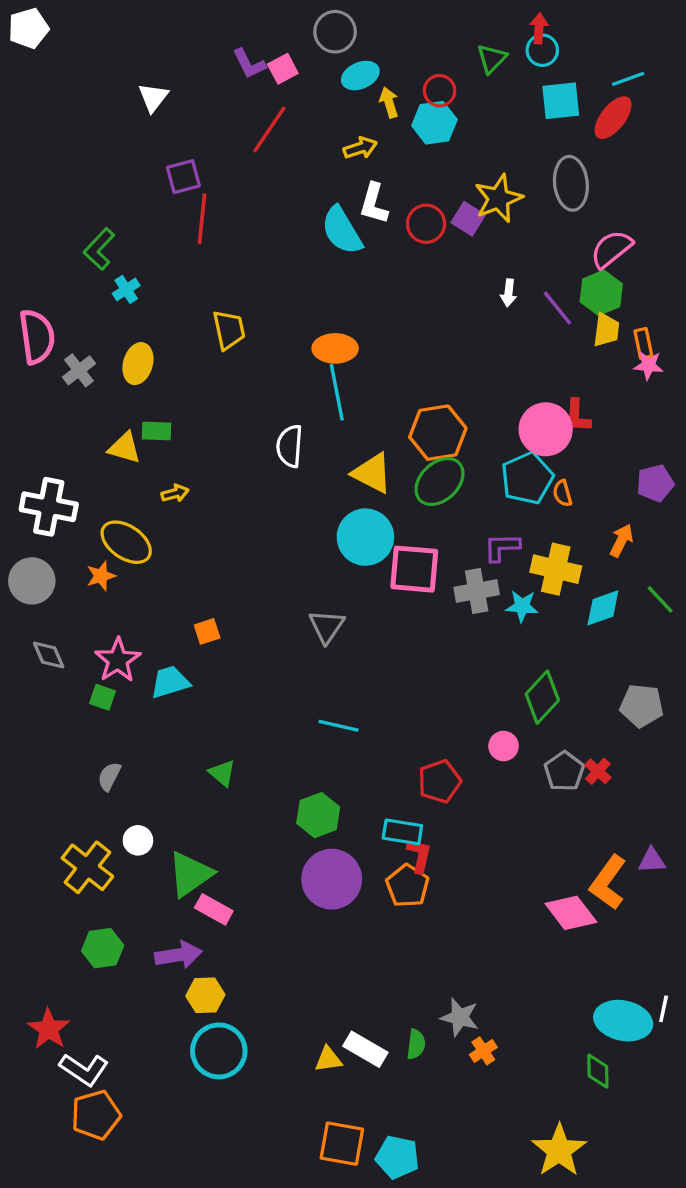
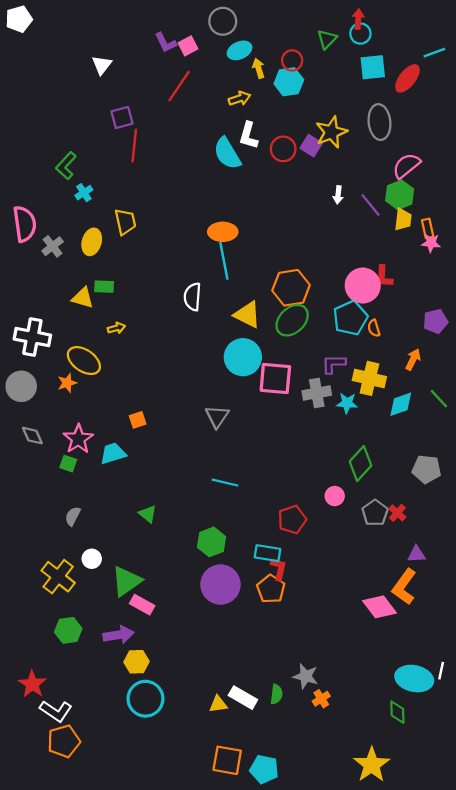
cyan line: (628, 79) -> (434, 53), moved
yellow trapezoid: (229, 330) -> (125, 222), moved
purple triangle: (652, 861) -> (416, 554), moved

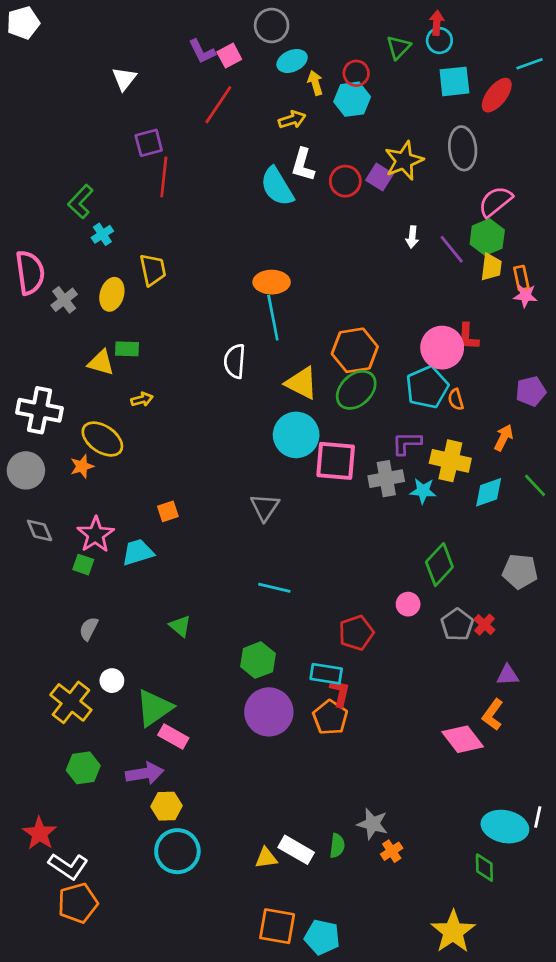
orange L-shape: (404, 587) -> (493, 715), size x0.7

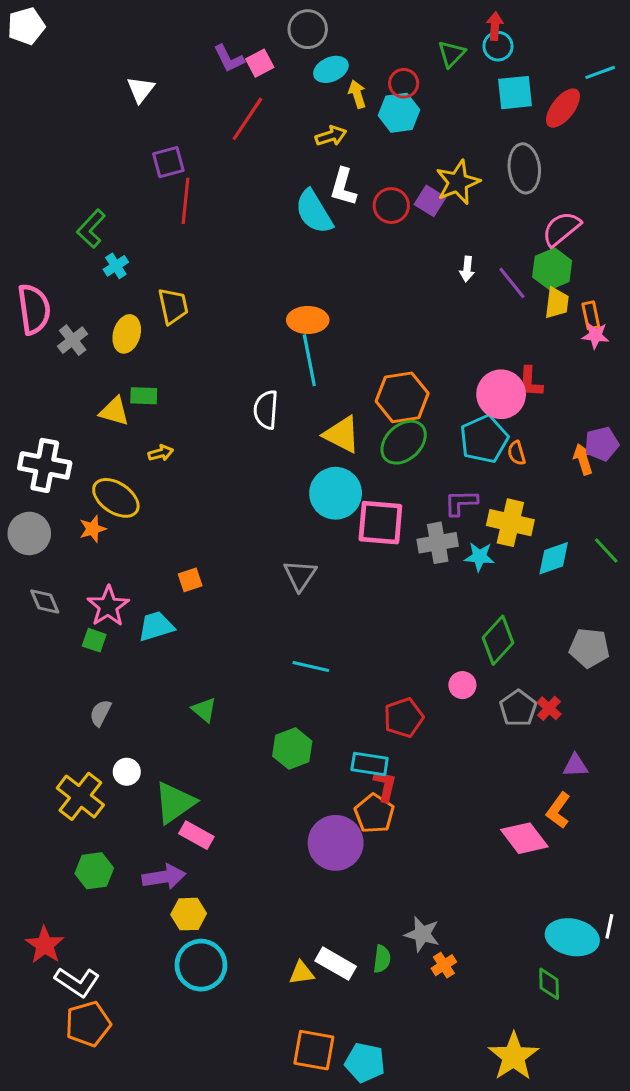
orange arrow: (504, 438) -> (583, 459), moved, turned -44
purple circle: (269, 712) -> (336, 843), moved

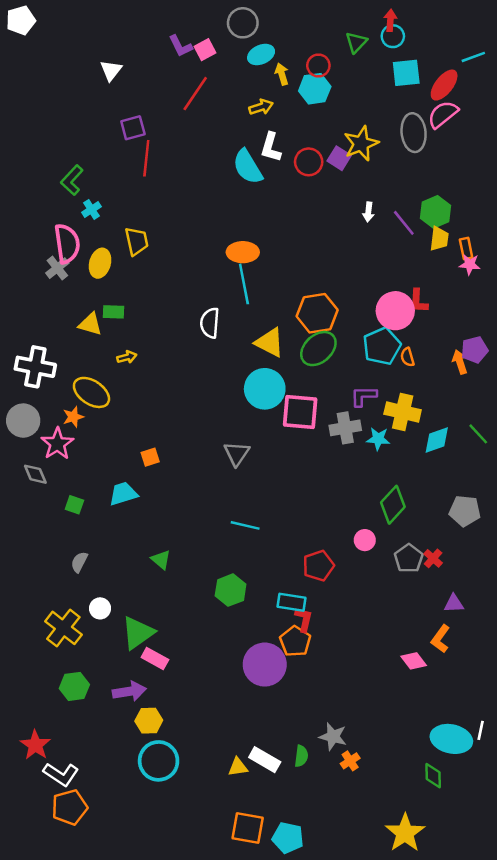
pink semicircle: (561, 229) -> (443, 114), moved
pink semicircle: (34, 309) -> (67, 244), moved
pink star: (108, 606) -> (57, 444), moved
pink diamond: (524, 838) -> (414, 661), size x0.7

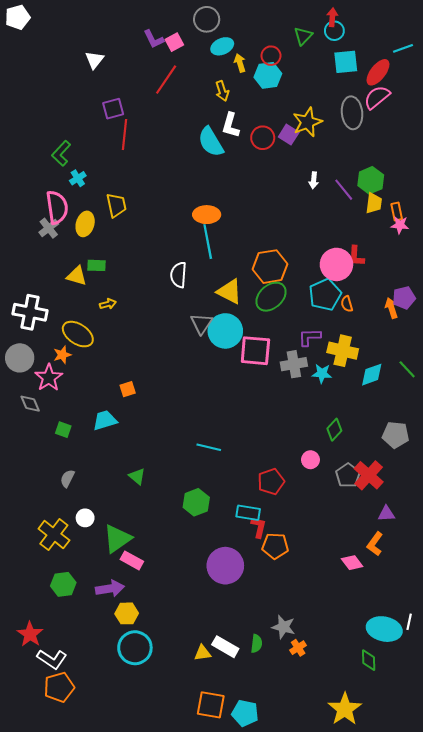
yellow arrow: (261, 107) -> (222, 91), turned 90
gray triangle: (237, 453) -> (201, 324), moved
green diamond: (393, 505) -> (334, 430), size x0.7
red cross: (433, 558) -> (369, 475), size x1.8
orange pentagon: (295, 641) -> (275, 546), moved, turned -30

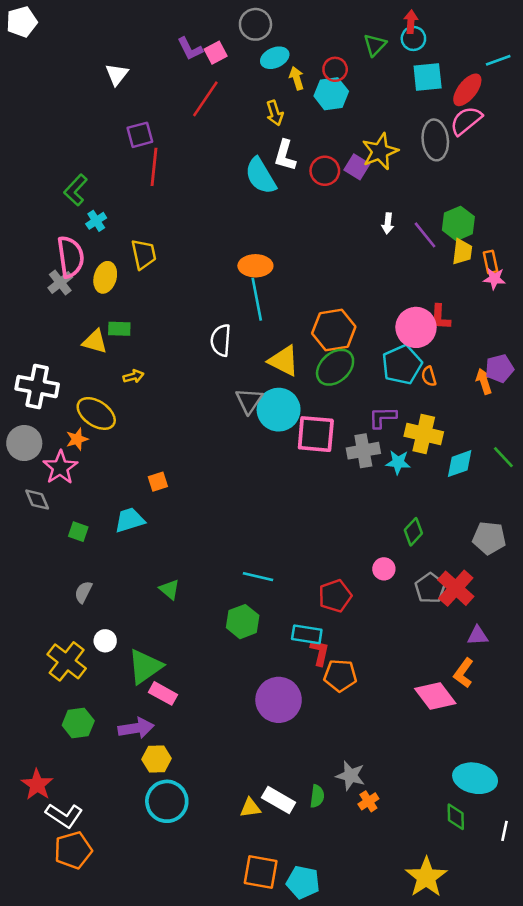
cyan line: (209, 447) -> (258, 577), moved
pink diamond: (352, 563) -> (435, 696), size x1.5
white line: (409, 622) -> (505, 831), moved

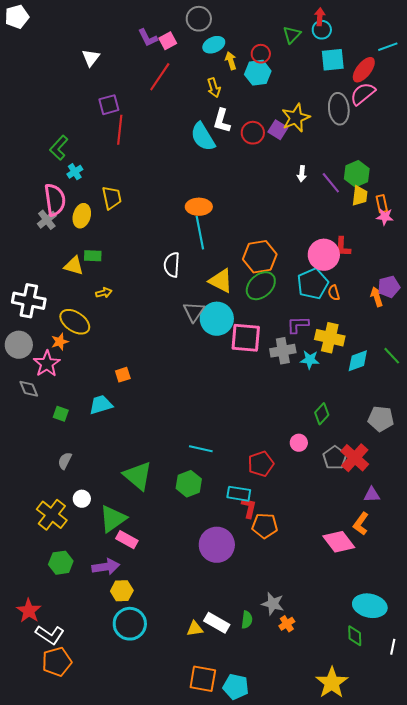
green triangle: (169, 589) -> (138, 476), moved, size x1.8

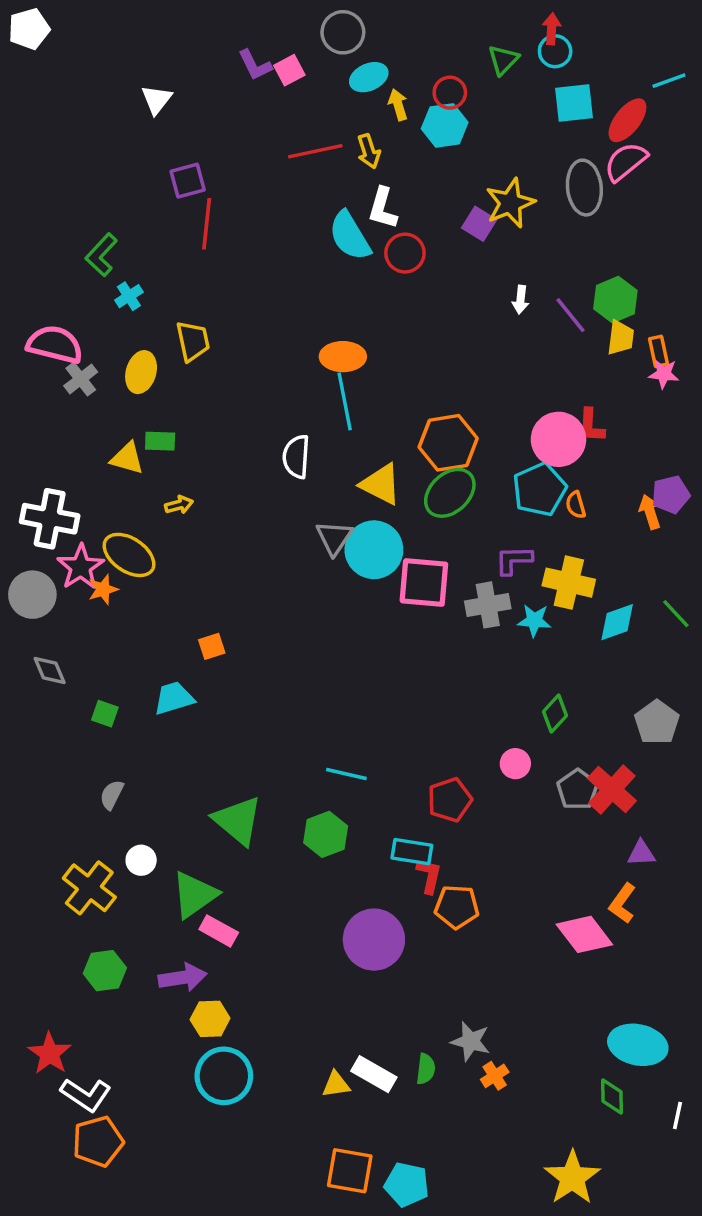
red line: (160, 77) -> (315, 151), moved, turned 44
red circle: (253, 133) -> (405, 253), moved
pink semicircle: (55, 200) -> (55, 344), moved, turned -68
pink star: (47, 364) -> (81, 567), moved
gray pentagon: (381, 419) -> (657, 722), turned 30

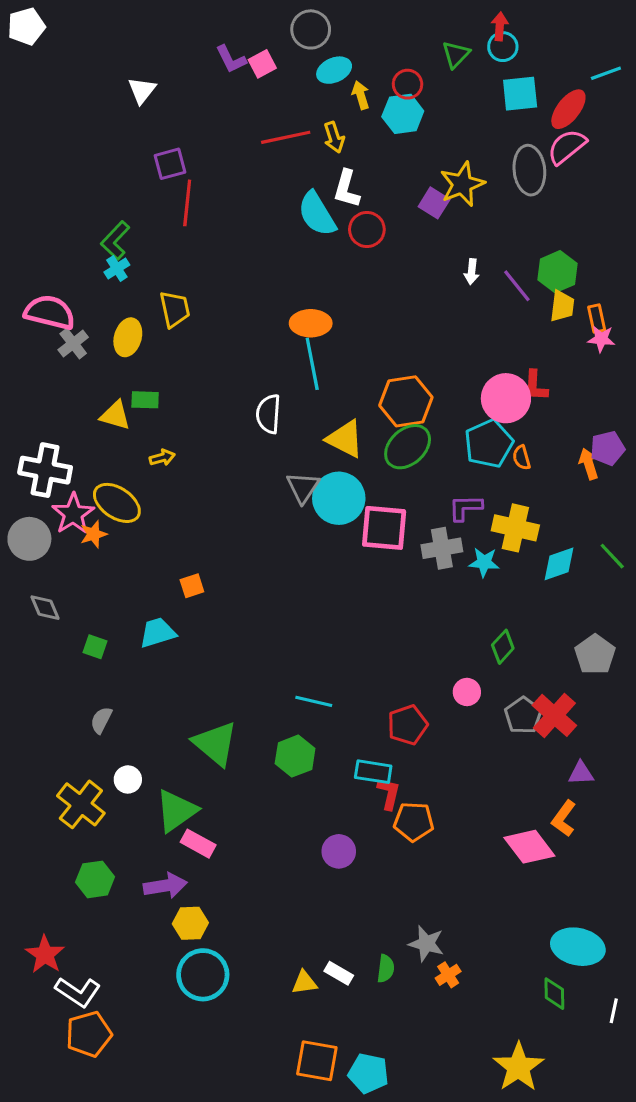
green L-shape: (101, 255) -> (115, 240), moved
purple circle: (374, 940) -> (339, 851), size x0.6
white rectangle: (374, 1074) -> (339, 973), size x0.7

